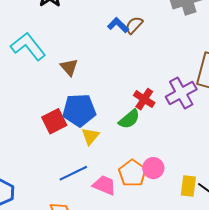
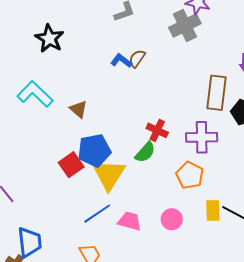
purple cross: (181, 93) -> (202, 137), moved, turned 36
yellow triangle: (90, 136) -> (109, 175), size x1.8
pink circle: (153, 168) -> (172, 219), moved
orange pentagon: (132, 173) -> (190, 175), moved

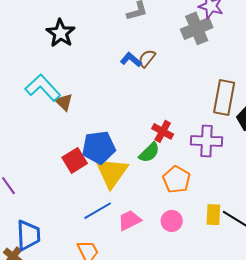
brown triangle: (78, 109) -> (64, 102), moved
orange pentagon: (190, 175) -> (176, 179), moved
pink trapezoid: (130, 221) -> (129, 220), turned -45

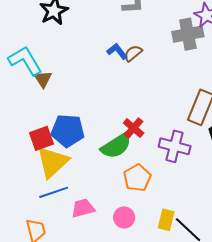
green semicircle: (149, 153) -> (116, 146), size x1.4
yellow triangle: (112, 173) -> (53, 162), moved

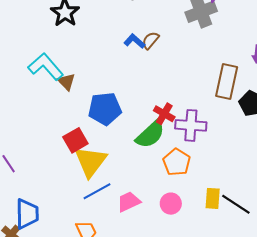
blue pentagon: (68, 131) -> (105, 109), moved
purple cross: (175, 146) -> (191, 125), moved

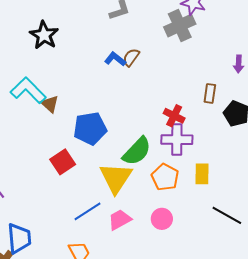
brown rectangle: (227, 82) -> (210, 93), size x0.6
red cross: (164, 114) -> (174, 116), moved
yellow triangle: (91, 162) -> (116, 178), moved
yellow rectangle: (213, 198) -> (202, 174), moved

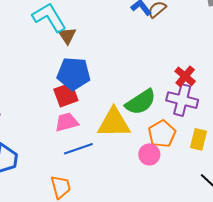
blue pentagon: (90, 128) -> (74, 74), moved
yellow triangle: (116, 178) -> (114, 123), turned 42
pink circle: (162, 219) -> (149, 154), moved
pink trapezoid: (120, 220) -> (67, 122), moved

